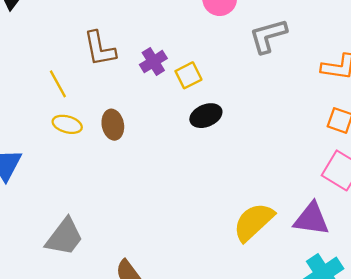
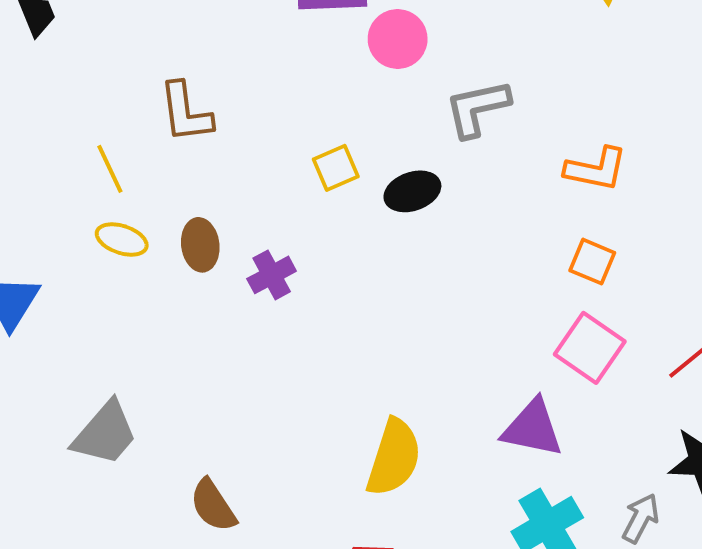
purple cross: (153, 62) -> (272, 275), moved
black ellipse: (206, 116) -> (412, 191), moved
yellow semicircle: (254, 222) -> (394, 458), moved, turned 147

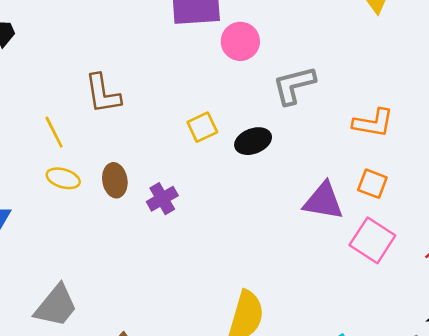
purple triangle: (533, 428) -> (323, 201), moved

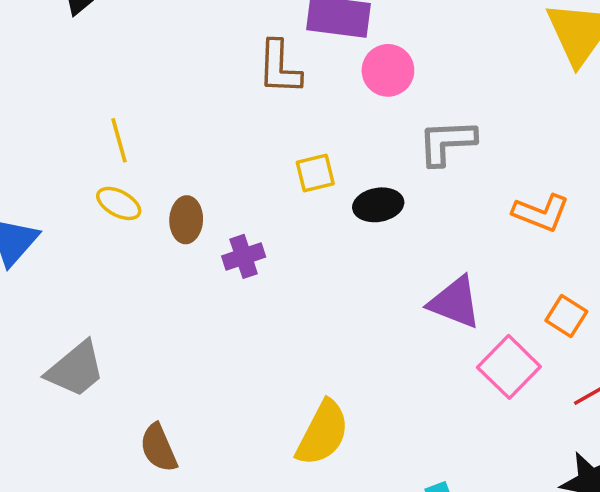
brown L-shape: (103, 94) -> (279, 67), moved
orange square: (372, 184) -> (566, 316), moved

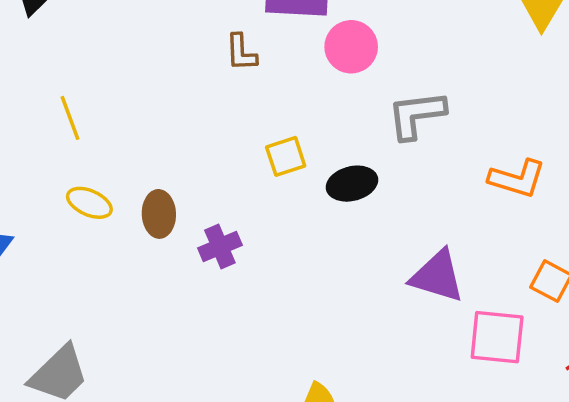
brown L-shape: (279, 67) -> (241, 52), size x0.7
yellow line: (119, 140) -> (70, 118), moved
pink square: (509, 367) -> (497, 337), turned -34

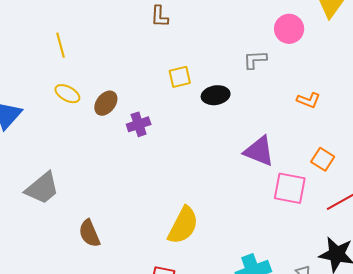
pink circle: (351, 47) -> (289, 29), moved
gray L-shape: (416, 115) -> (255, 60), size x0.7
orange L-shape: (517, 179) -> (308, 100), size x0.7
brown ellipse: (159, 214) -> (106, 103), turned 35

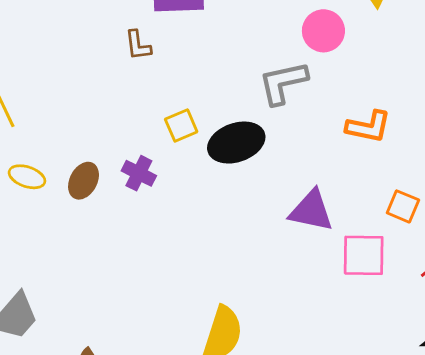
gray L-shape: (255, 60) -> (283, 83), size x1.5
black ellipse: (216, 95) -> (236, 143), size x1.4
orange L-shape: (308, 100) -> (368, 127), size x1.4
purple cross: (139, 124) -> (139, 173), moved, turned -35

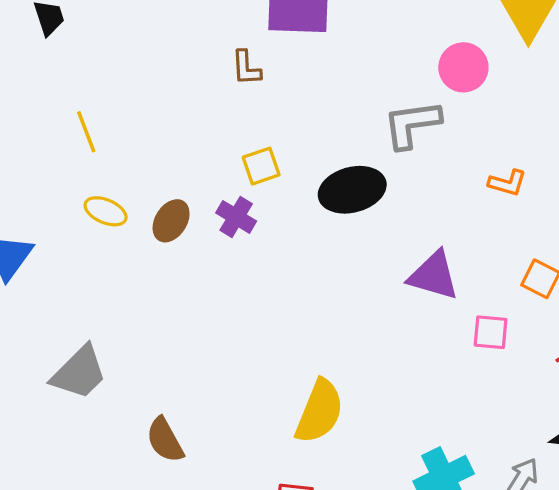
yellow square: (181, 125) -> (261, 166), moved
orange L-shape: (368, 127) -> (507, 183), size x0.7
pink square: (364, 255) -> (491, 332), size x0.7

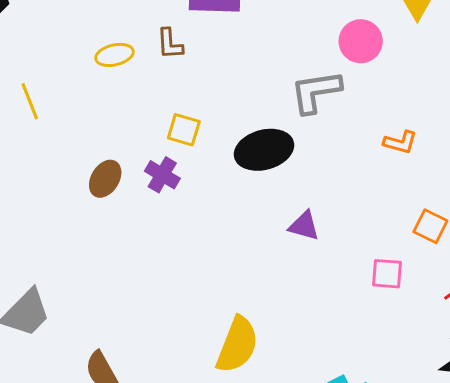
yellow square: (261, 166) -> (184, 130), turned 36
yellow ellipse: (106, 211) -> (114, 55), moved, turned -36
purple triangle: (434, 276) -> (304, 226), moved, size x0.7

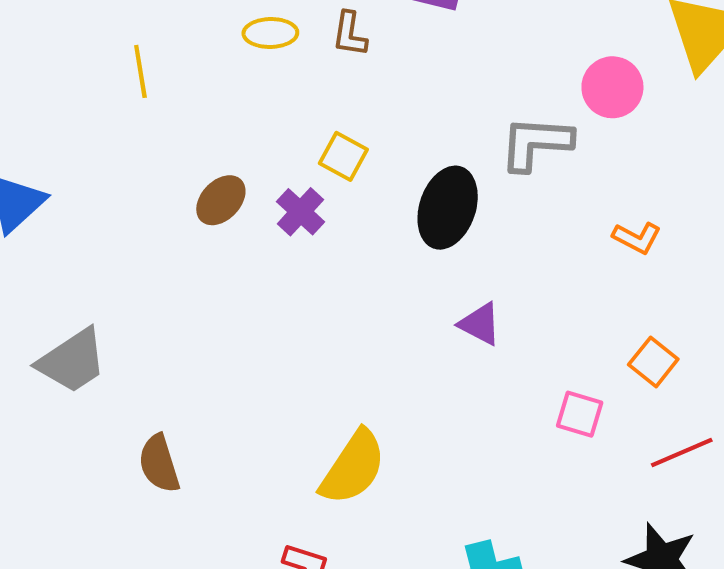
black ellipse: (264, 150) -> (448, 208), turned -68

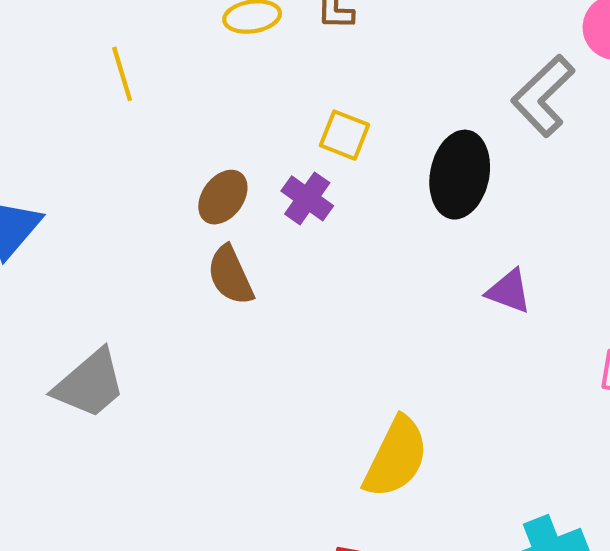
gray L-shape: (536, 143) -> (543, 96), turned -40
brown semicircle: (159, 464) -> (230, 275), moved

